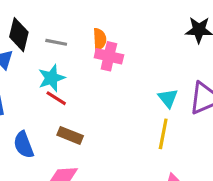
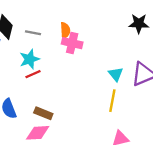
red line: (56, 98) -> (33, 74), turned -56
brown rectangle: (70, 135) -> (43, 113), moved

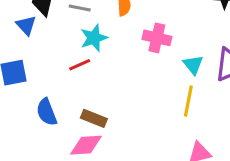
pink cross: (72, 43) -> (157, 38), moved
cyan star: (30, 59) -> (94, 38), moved

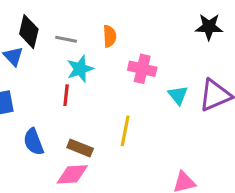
red line: (80, 65) -> (66, 95), turned -60
yellow line: (188, 101) -> (125, 131), moved

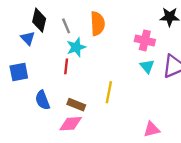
orange semicircle: (110, 36) -> (98, 24), size x1.5
gray line: (66, 39) -> (66, 26), turned 56
pink cross: (142, 69) -> (145, 40), moved

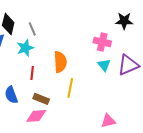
orange semicircle: (98, 24) -> (60, 62), moved
cyan star: (76, 47) -> (25, 48), moved
red line: (66, 66) -> (32, 73), moved

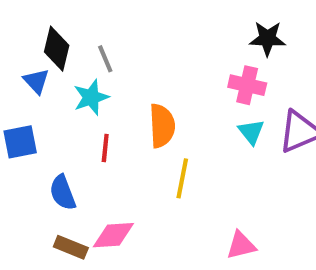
black star: (124, 21) -> (267, 39), moved
brown rectangle: (41, 99) -> (71, 247), moved
pink triangle: (108, 121) -> (241, 245), moved

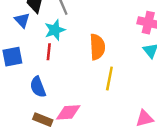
red line: (105, 148) -> (49, 52), moved

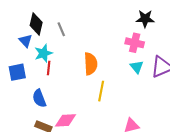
cyan star: (55, 30) -> (43, 53), moved

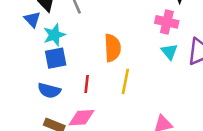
red line: (49, 68) -> (87, 84), moved
blue square: (17, 72) -> (56, 58), moved
blue semicircle: (39, 98) -> (49, 90), turned -54

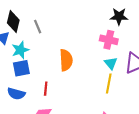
yellow line: (125, 81) -> (109, 84), moved

